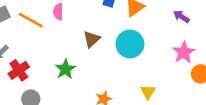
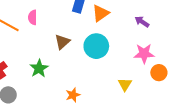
pink star: (184, 52) -> (144, 54), turned 30
yellow triangle: (148, 92) -> (125, 84), moved

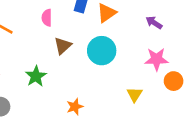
pink semicircle: (33, 17) -> (47, 18), moved

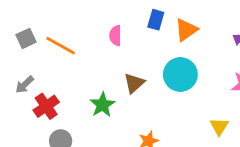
brown triangle: (63, 46) -> (134, 83), moved

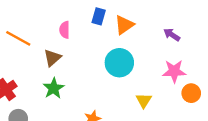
brown triangle: (134, 83) -> (52, 58), moved
yellow triangle: (219, 126) -> (144, 100), moved

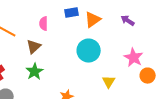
blue rectangle: (99, 16) -> (72, 13), turned 64
purple arrow: (172, 35) -> (128, 21), moved
pink star: (174, 71) -> (134, 58), turned 30

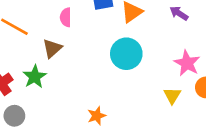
green star: (35, 72) -> (35, 77), moved
yellow triangle: (109, 82) -> (172, 96), moved

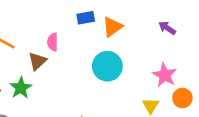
purple arrow: (179, 13) -> (167, 28), moved
pink semicircle: (66, 17) -> (53, 42), moved

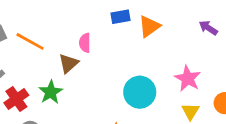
cyan circle: (107, 66) -> (140, 92), moved
pink star: (165, 75) -> (188, 78), moved

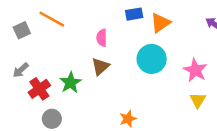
orange line: (30, 41) -> (52, 19), moved
brown triangle: (68, 63) -> (100, 66), moved
cyan circle: (140, 92) -> (152, 59), moved

